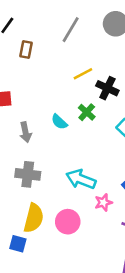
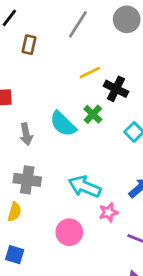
cyan semicircle: (59, 122) -> (63, 124), size x1.5
yellow semicircle: (34, 218) -> (15, 212), moved, size x0.6

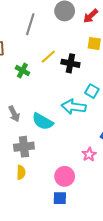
green cross: (93, 114) -> (22, 70), moved
cyan semicircle: (63, 124) -> (43, 121), moved
cyan arrow: (85, 187) -> (74, 107), moved
blue square: (15, 255) -> (60, 198), moved

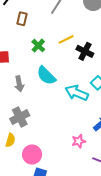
cyan semicircle: (43, 121) -> (46, 76), moved
gray cross: (24, 147) -> (20, 117), turned -36
pink circle: (65, 176) -> (32, 155), moved

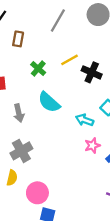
cyan arrow: (77, 93) -> (85, 120), size x0.7
pink star: (79, 141) -> (92, 145), moved

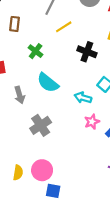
yellow line: (69, 60) -> (64, 27), moved
gray cross: (21, 151) -> (41, 125), moved
yellow semicircle: (12, 178) -> (18, 173), moved

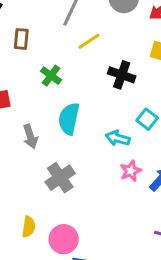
cyan semicircle: (48, 83) -> (69, 119), turned 65
yellow semicircle: (18, 173) -> (29, 227), moved

